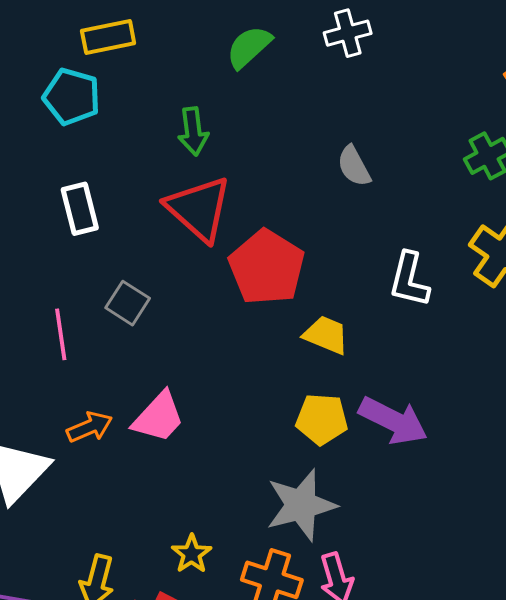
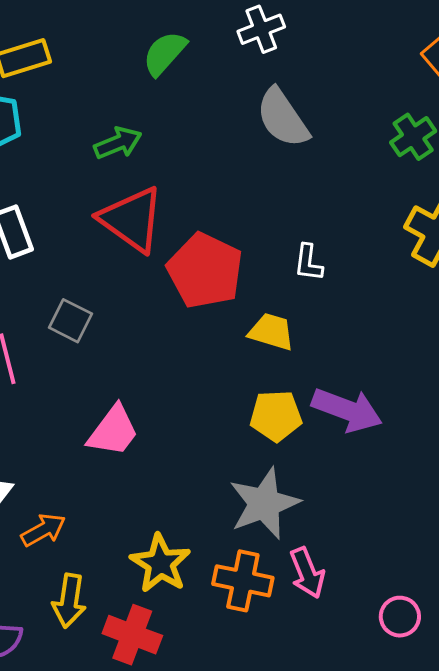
green arrow: (193, 131) -> (118, 143), turned -99
gray semicircle: (354, 166) -> (283, 118), moved, size x1.5
white L-shape: (409, 280) -> (308, 263), moved, size x0.7
orange arrow: (90, 427) -> (43, 530), moved
yellow star: (192, 554) -> (160, 563), size x1.5

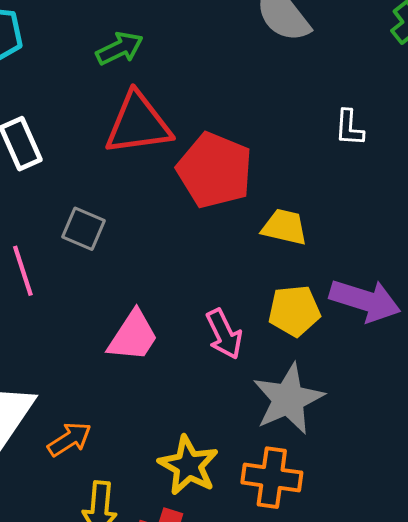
red triangle: (132, 219) -> (138, 124), turned -40
white L-shape: (308, 263) -> (349, 128), moved
pink arrow: (307, 573) -> (224, 334), moved

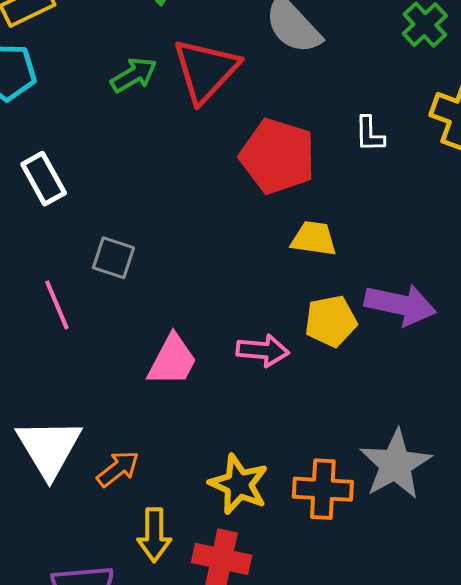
red triangle: (138, 124) -> (206, 70), moved, turned -34
red pentagon: (215, 170) -> (278, 156), moved
pink arrow: (224, 334) -> (263, 350), turned -54
gray star: (288, 399) -> (395, 464), moved

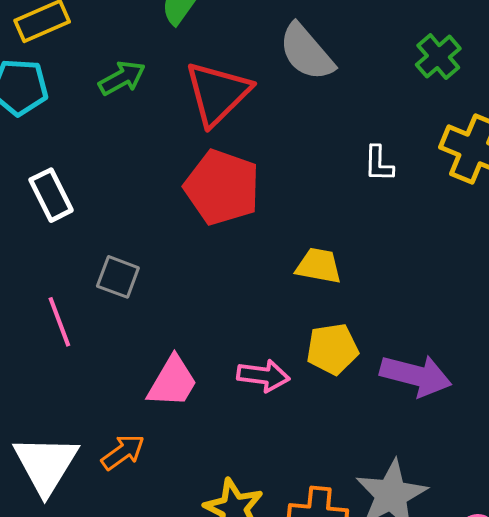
green arrow: (134, 75) -> (122, 78), moved
red pentagon: (278, 156) -> (222, 187), moved
purple arrow: (400, 305) -> (416, 375), moved
orange arrow: (118, 469) -> (123, 452), moved

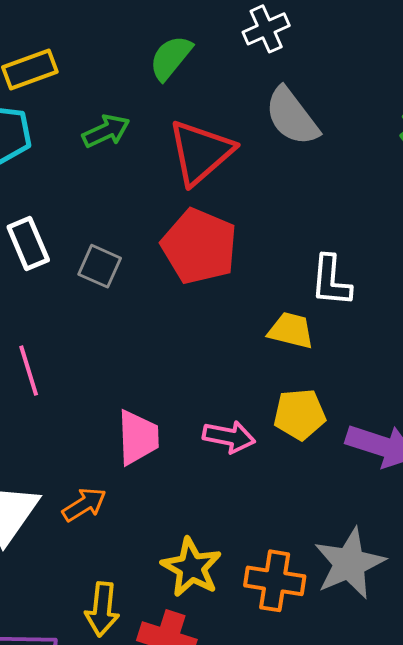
white L-shape: (379, 164) -> (331, 281), moved, size x1.4
gray square: (118, 277) -> (100, 266), moved
pink trapezoid: (172, 382) -> (138, 437), turned -36

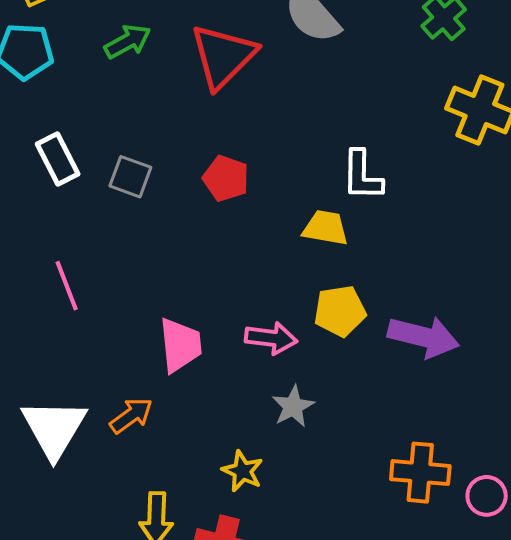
red pentagon: (199, 246) -> (226, 178), moved, size x0.6
gray star: (349, 563) -> (293, 406), moved, size x0.6
yellow star: (191, 567) -> (242, 471), size x0.7
orange cross: (275, 581) -> (420, 473), moved

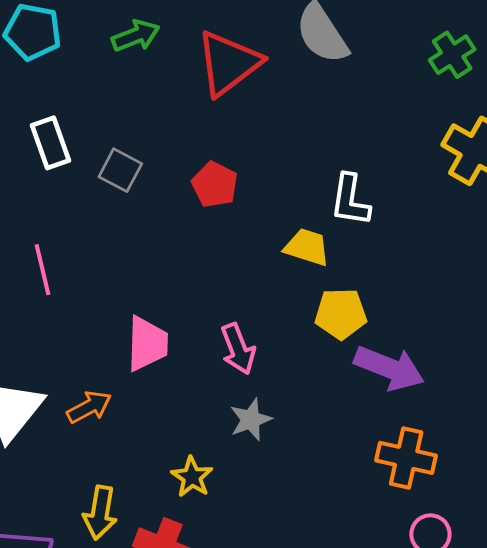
yellow pentagon: (340, 311) -> (341, 314), moved
pink arrow: (271, 338) -> (238, 349), turned 54
orange cross: (420, 473) -> (406, 458), moved

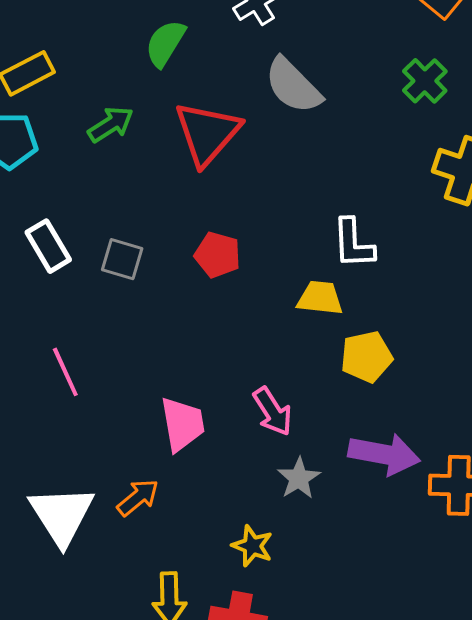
purple arrow: (389, 368) -> (384, 454), moved

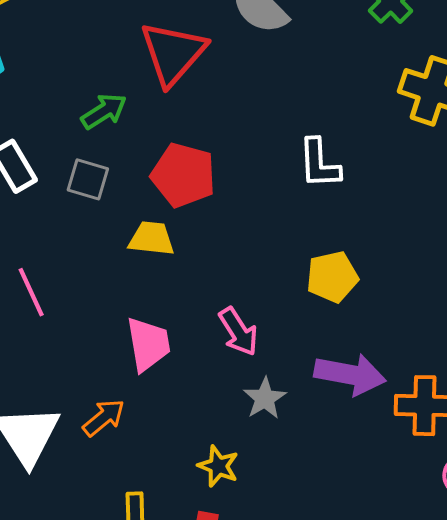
green arrow: (111, 124) -> (104, 111), moved
red pentagon: (217, 255) -> (183, 175), size x1.4
yellow trapezoid: (320, 298) -> (151, 239), moved

